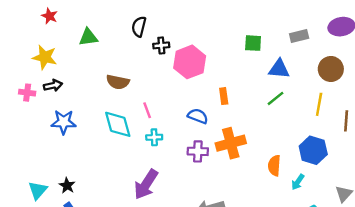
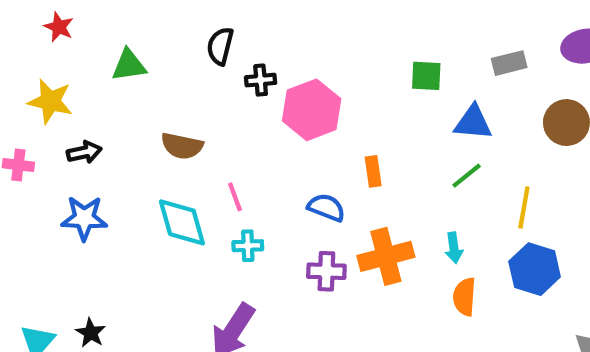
black arrow: (53, 85) -> (84, 152), moved
yellow line: (319, 104) -> (524, 208), moved
cyan arrow: (298, 182) -> (454, 248), moved, turned -42

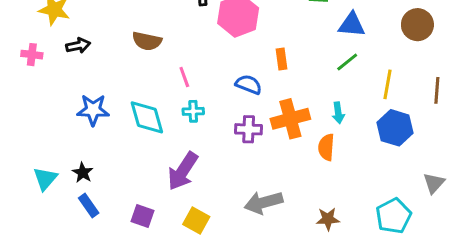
blue star: (84, 218) -> (93, 110), moved
cyan diamond: (182, 222) -> (147, 117), moved
orange semicircle: (464, 297) -> (326, 147), moved

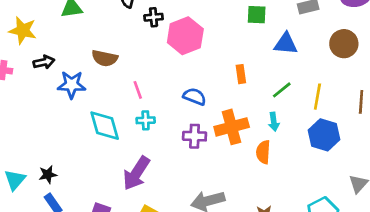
orange rectangle: (281, 59) -> (241, 74), moved
green line: (347, 62) -> (282, 90), moved
blue star: (93, 110) -> (72, 85), moved
black star: (83, 173) -> (48, 174), turned 30

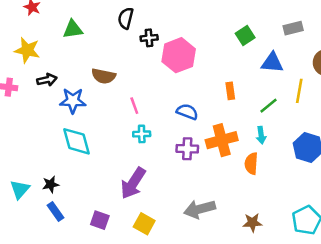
green square: (257, 15) -> (245, 35), turned -36
yellow line: (317, 97) -> (299, 91), moved
cyan diamond: (105, 126) -> (76, 141), moved

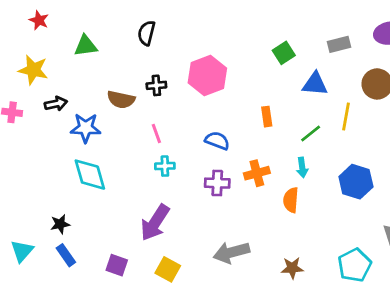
black cross: (149, 38) -> (156, 85), moved
orange cross: (222, 140) -> (257, 173), size x0.7
cyan triangle: (20, 189) -> (22, 251), moved

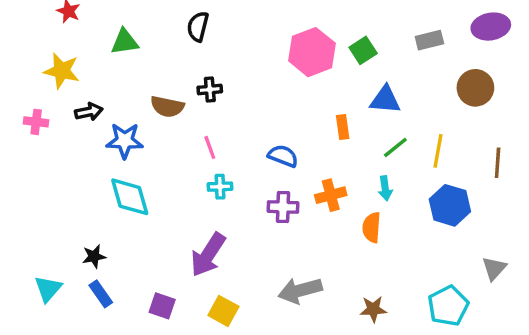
pink hexagon: (207, 75) -> (312, 52), moved
blue triangle: (315, 84) -> (385, 100), moved
yellow line: (346, 117) -> (438, 151), moved

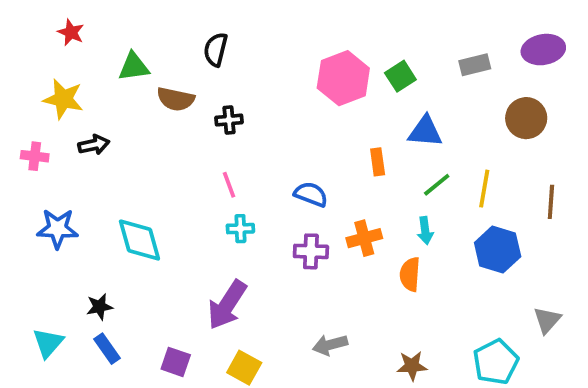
brown semicircle: (167, 107) -> (176, 99), moved
blue star: (125, 141) -> (58, 229), moved
gray arrow: (300, 290) -> (330, 345), size x0.7

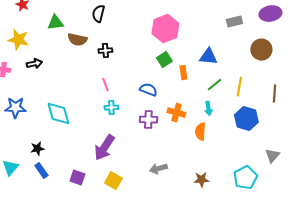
green square: (400, 76) -> (164, 60), moved
orange cross: (364, 238) -> (176, 113), turned 30

